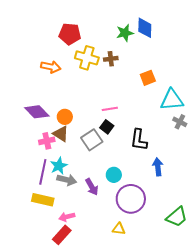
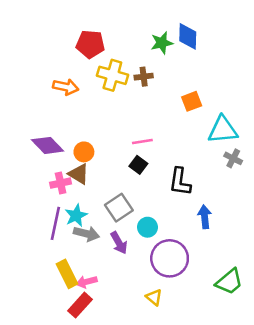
gray square: (92, 140) -> (119, 208), moved
yellow rectangle: (43, 200) -> (67, 274), moved, turned 50
yellow triangle: (119, 229) -> (154, 297), turned 32

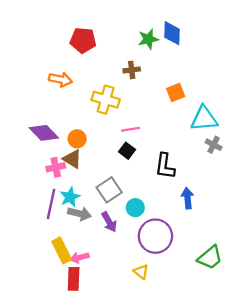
yellow cross: (112, 75) -> (106, 100), moved
red rectangle: (80, 305) -> (74, 279), turned -40

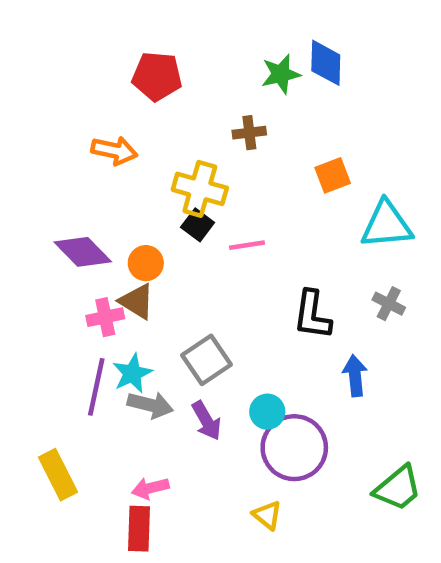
gray cross: (214, 145) -> (389, 304), moved
black square: (127, 151) -> (198, 225), moved
cyan circle: (135, 208) -> (267, 412), moved
yellow rectangle: (62, 250) -> (58, 475), moved

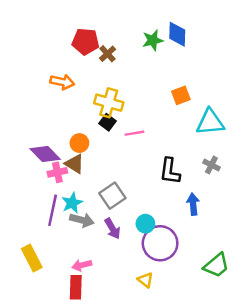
brown cross: (249, 133) -> (108, 54), moved, turned -35
purple diamond: (83, 252) -> (45, 154), moved

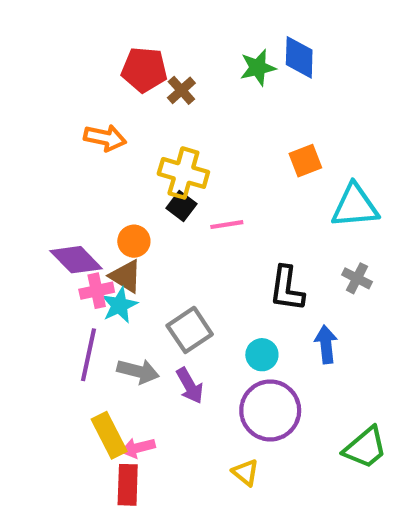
cyan star: (72, 203) -> (119, 305), moved
cyan circle: (145, 224) -> (262, 355), moved
yellow rectangle: (32, 258) -> (109, 435), moved

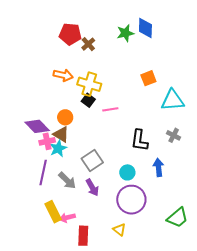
orange arrow: (105, 138) -> (63, 75), moved
gray arrow: (138, 371) -> (67, 180), turned 30
red rectangle: (128, 485) -> (83, 236), moved

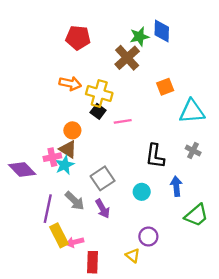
brown cross: (88, 44) -> (127, 58), moved, size x1.6
purple diamond: (37, 126) -> (22, 169), moved
purple line: (43, 172) -> (48, 209), moved
purple circle: (131, 200) -> (148, 237), moved, size x0.6
green trapezoid: (178, 218) -> (196, 215), moved

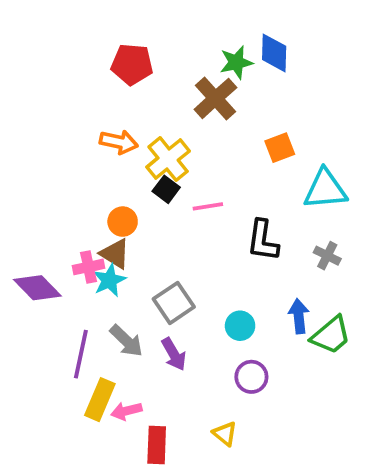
yellow cross: (99, 94) -> (168, 159), turned 35
black L-shape: (155, 156) -> (263, 240), moved
green trapezoid: (196, 215) -> (331, 335), moved
yellow rectangle: (59, 235) -> (100, 400), turned 50
purple circle: (148, 237) -> (251, 377), moved

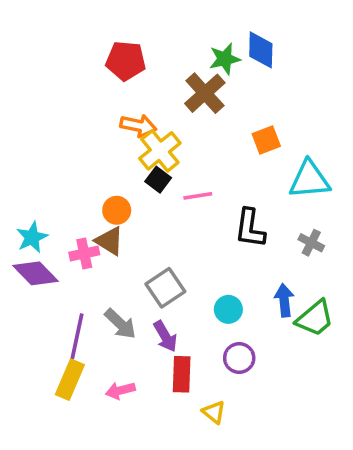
orange arrow: (119, 142) -> (138, 126), moved
cyan star: (109, 280) -> (32, 237), moved
yellow rectangle: (100, 400) -> (70, 380), moved
red rectangle: (157, 445) -> (182, 374), moved

